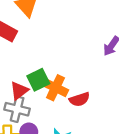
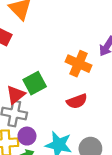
orange cross: (55, 88) -> (79, 64), moved

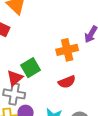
orange cross: (79, 64) -> (67, 50), turned -35

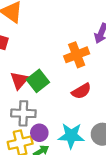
red triangle: (15, 78) -> (19, 80), moved

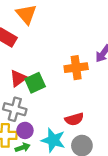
red semicircle: (81, 91) -> (74, 119), moved

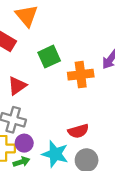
green square: (35, 83) -> (49, 57), moved

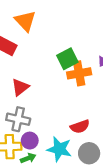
green square: (49, 57) -> (67, 59), moved

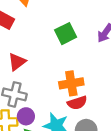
orange cross: (79, 73) -> (71, 83), moved

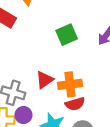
red triangle: (17, 62) -> (45, 80), moved

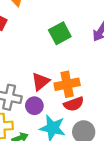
purple circle: (23, 115) -> (34, 106), moved

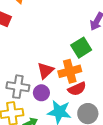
green square: (60, 33) -> (81, 48), moved

